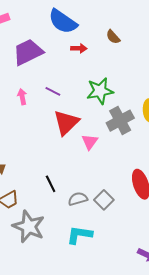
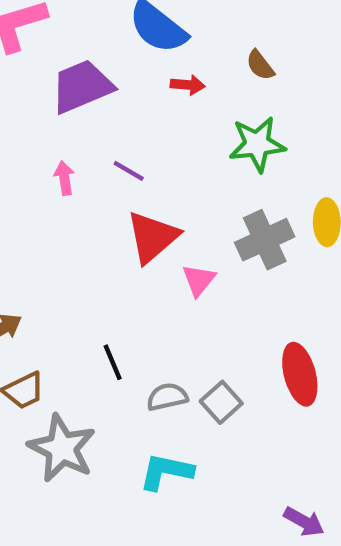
green star: (100, 91) -> (257, 144), moved

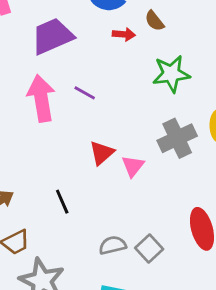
brown semicircle: (260, 65) -> (154, 21), moved
pink arrow: (64, 178) -> (41, 98), size x2.0
red triangle: (152, 237) -> (102, 153), moved, size x0.7
black line: (113, 362) -> (62, 202), moved

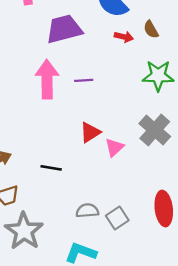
purple line: (85, 93) -> (84, 80), turned -42
gray cross: (177, 138) -> (155, 130), turned -32
black line: (62, 202) -> (51, 168), turned -66

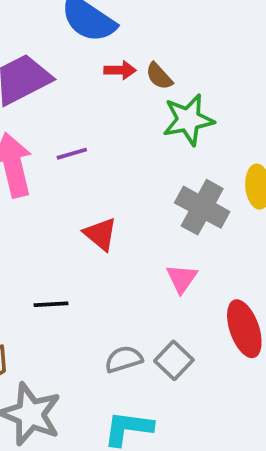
brown semicircle: (151, 29) -> (159, 76), moved
red triangle: (90, 132) -> (100, 234), turned -35
pink triangle: (114, 147) -> (182, 279), moved

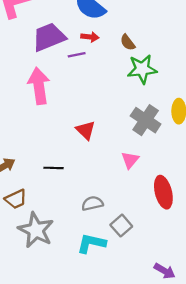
red arrow: (120, 70) -> (90, 37), moved
purple line: (72, 154) -> (77, 55), moved
gray square: (174, 360) -> (121, 226), moved

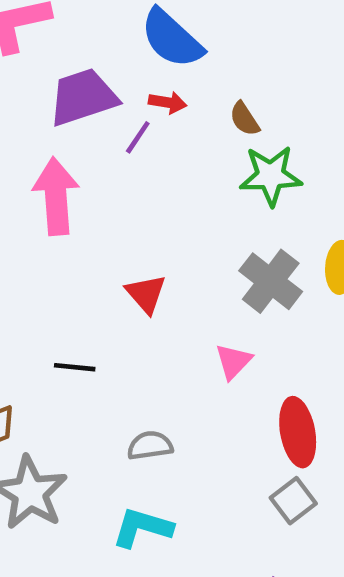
purple line: (77, 55) -> (138, 137), turned -49
gray square: (121, 226) -> (293, 501), moved

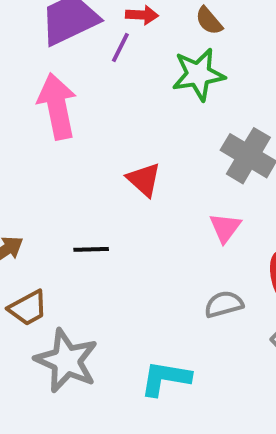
green star: (271, 176) -> (198, 74), moved
gray semicircle: (150, 445) -> (224, 304), moved

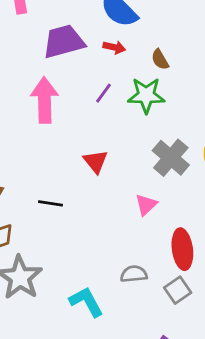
purple line: (120, 48) -> (103, 93), moved
gray semicircle: (224, 304) -> (134, 274), moved
cyan L-shape: (165, 378) -> (86, 302), turned 42

